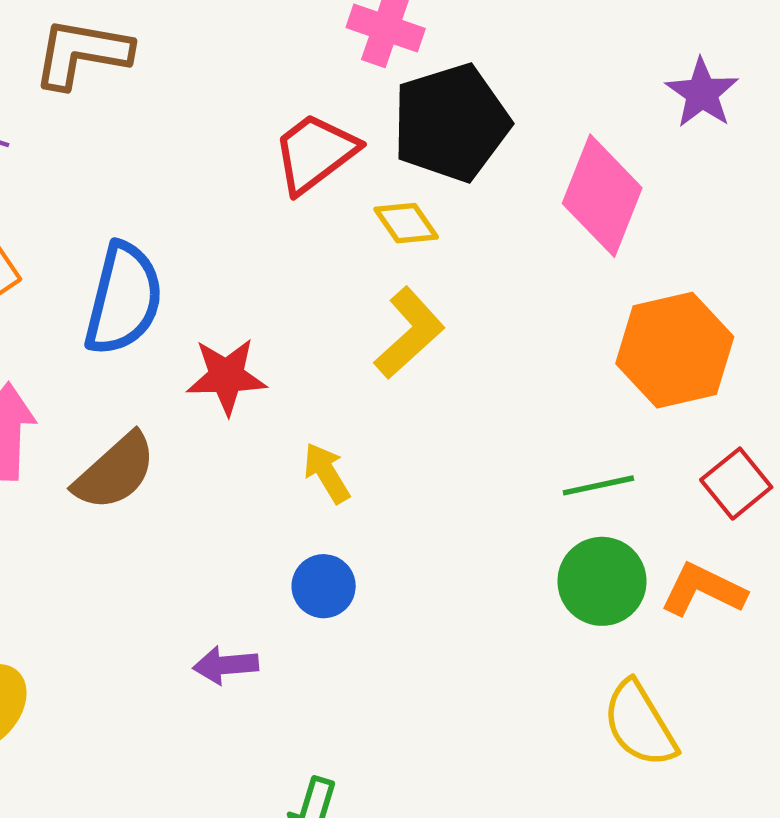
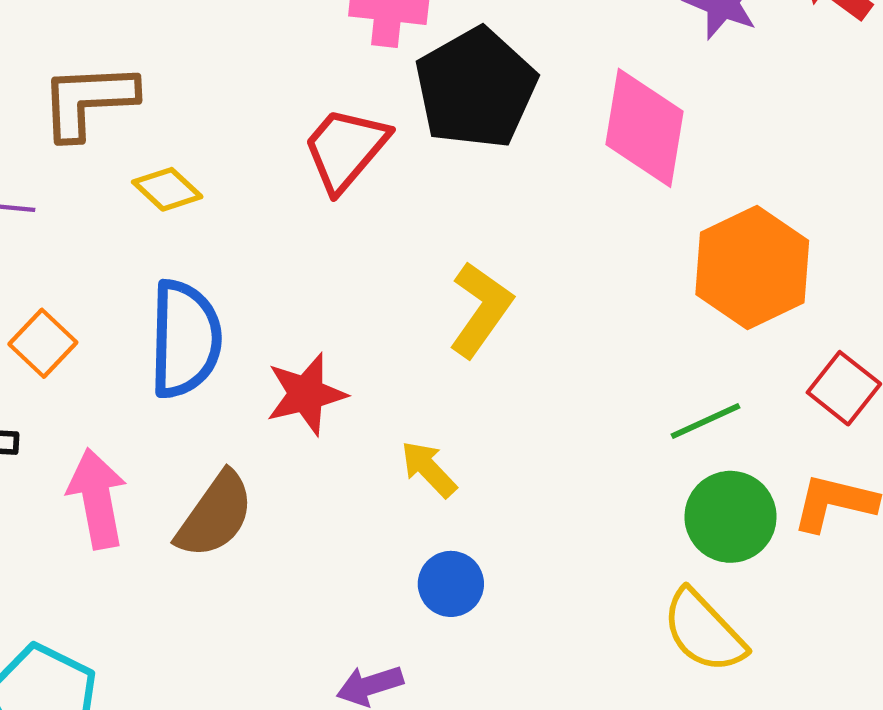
yellow diamond: (406, 223) -> (167, 189), moved
yellow semicircle: (640, 724) -> (704, 631), moved

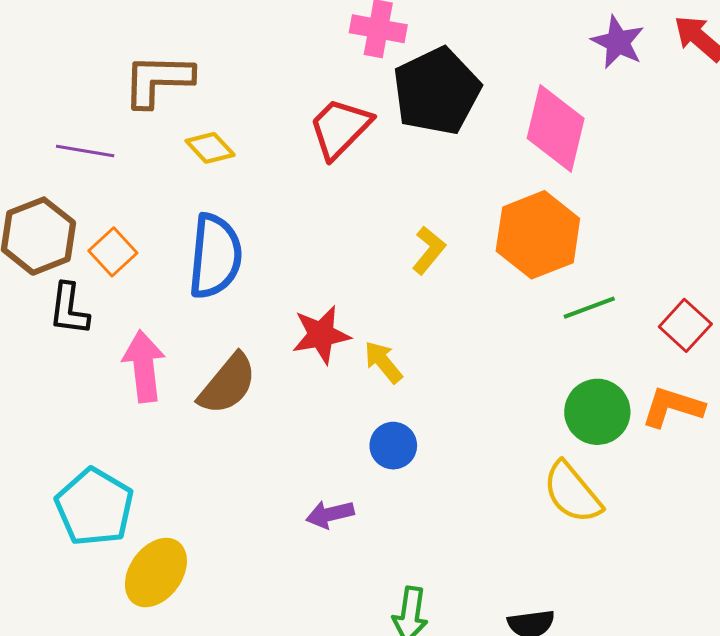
orange hexagon: (752, 267) -> (538, 235), moved
yellow L-shape: (481, 309) -> (429, 250), size x0.7
red star: (306, 394) -> (321, 335), moved
green line: (706, 421) -> (589, 308), moved

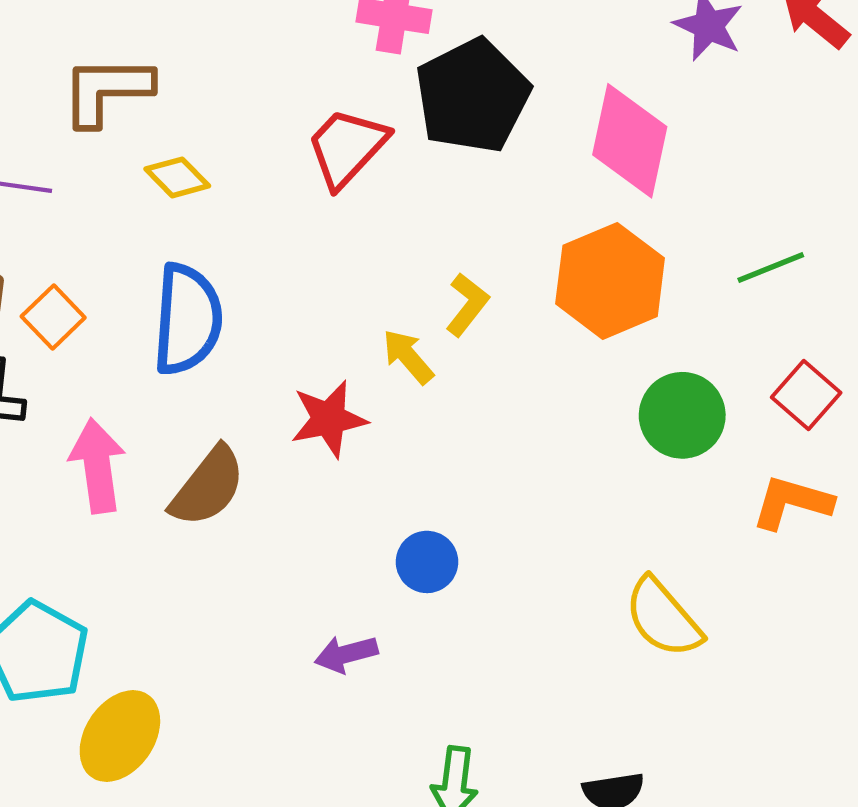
green line: (589, 308) -> (771, 267), moved
yellow arrow: (383, 362) -> (408, 357), moved
green circle: (597, 412) -> (682, 415), moved

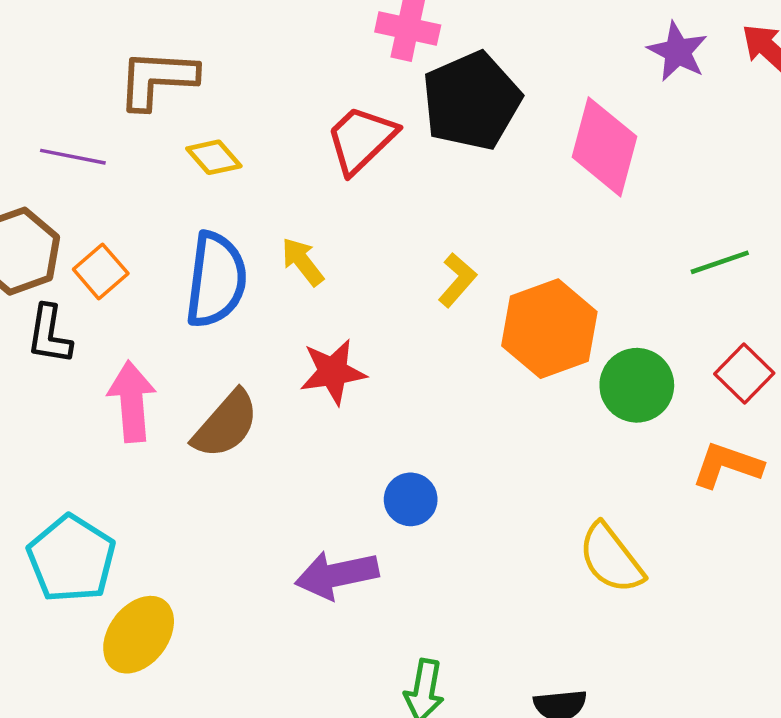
orange hexagon: (610, 281) -> (549, 329), moved
yellow arrow: (408, 357) -> (303, 262), moved
purple arrow: (346, 654) -> (337, 575), size x1.5

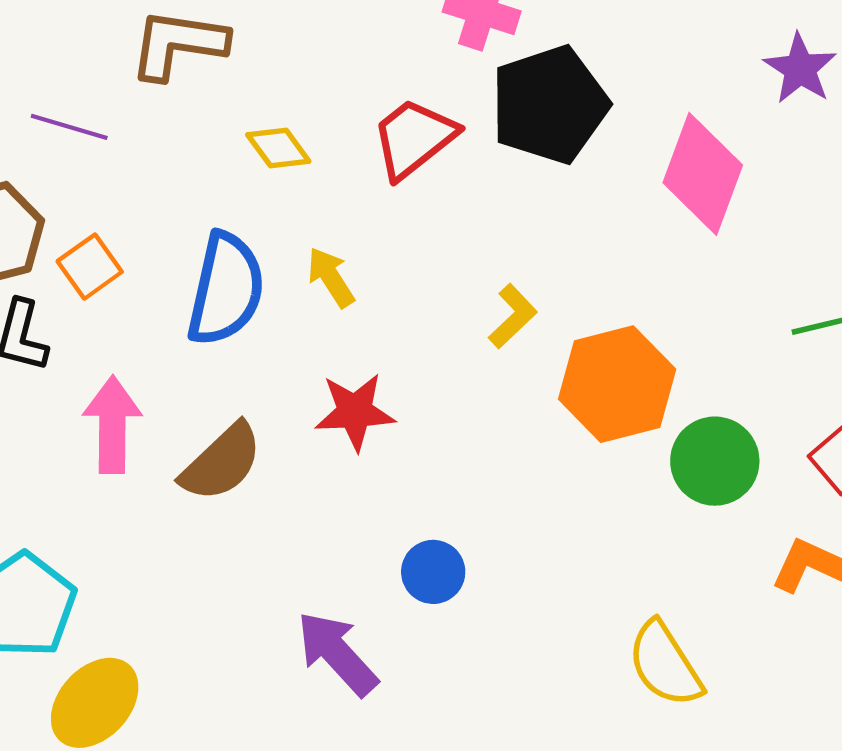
yellow diamond: (214, 157) -> (278, 148), moved
purple arrow: (337, 575) -> (337, 653), turned 54

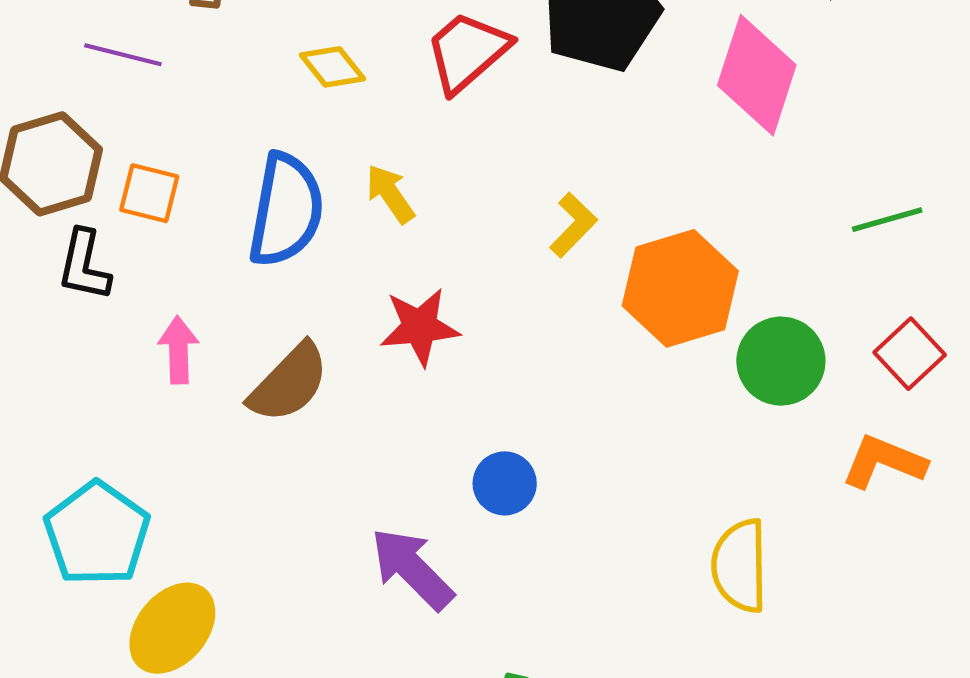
orange square: (90, 267) -> (149, 193), turned -38
pink arrow: (112, 425) -> (178, 350), size x0.7
yellow semicircle: (665, 664) -> (740, 566), turned 34

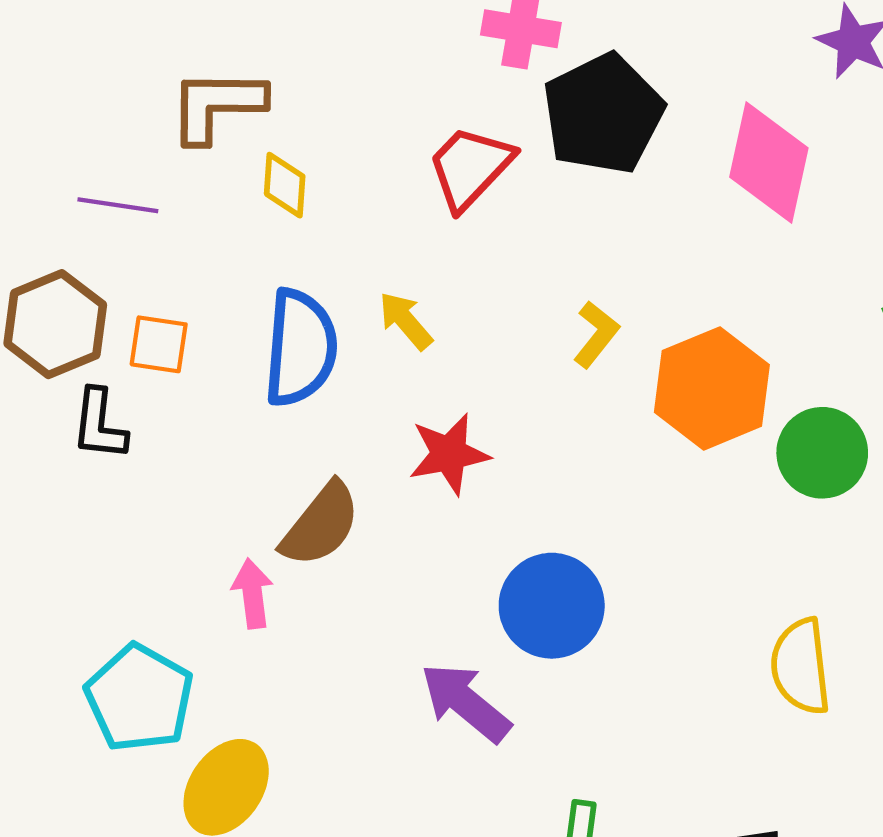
yellow diamond: (332, 67) -> (285, 185), moved, turned 48
pink arrow: (178, 350) -> (252, 594), moved
blue circle: (505, 483) -> (552, 606), size x1.6

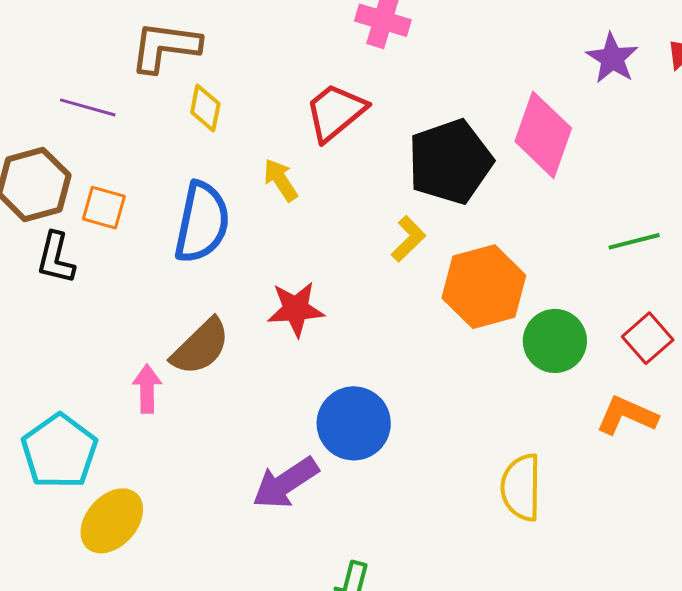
black pentagon: (603, 114) -> (450, 162), moved
yellow arrow: (405, 321) -> (281, 180), moved
purple arrow: (466, 702) -> (285, 483), turned -80

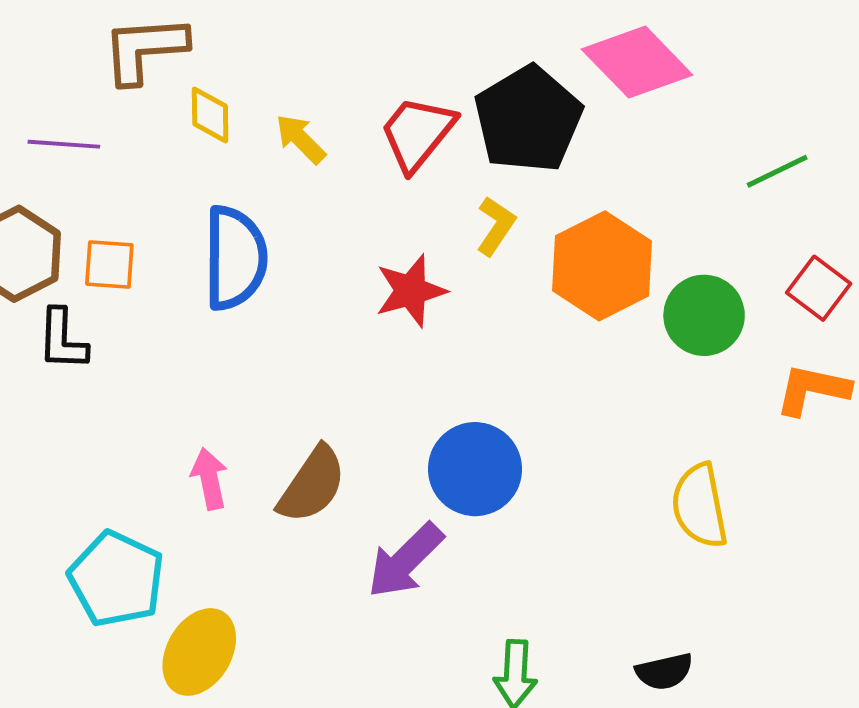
red trapezoid: (336, 112) -> (417, 133), moved
pink diamond: (543, 135) -> (637, 62), turned -52
yellow arrow: (281, 180) -> (301, 139), moved
red star: (296, 309) -> (411, 291), moved
brown semicircle: (201, 347) -> (312, 485), moved

